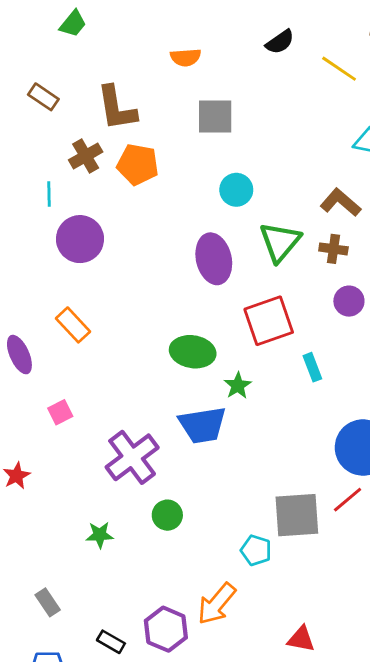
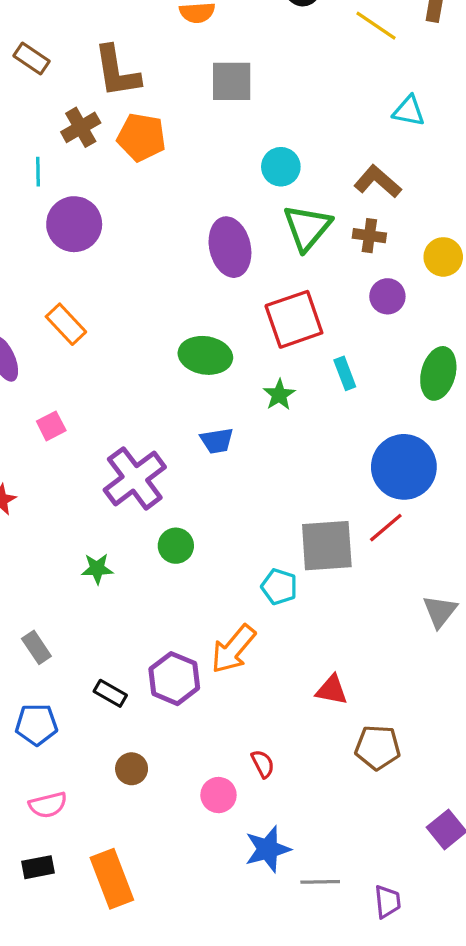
cyan circle: (236, 190) -> (281, 167), moved
green star: (238, 386) -> (279, 395), moved
blue trapezoid: (203, 425) -> (217, 441), size x0.6

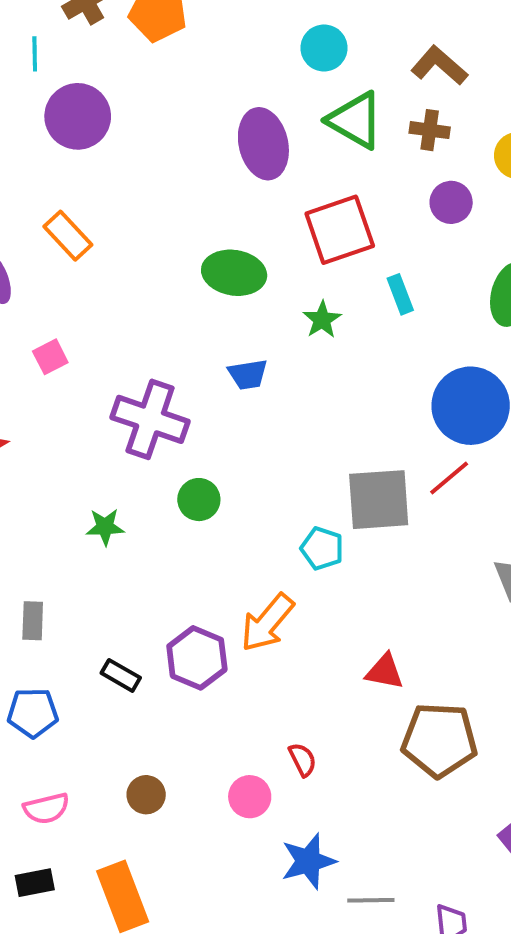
green triangle: (307, 227) -> (355, 120), turned -40
purple cross: (135, 478) -> (150, 419), turned -34
gray rectangle: (36, 647) -> (33, 621), turned 36
brown pentagon: (378, 747) -> (439, 740), size x1.4
brown circle: (132, 769) -> (146, 795), moved

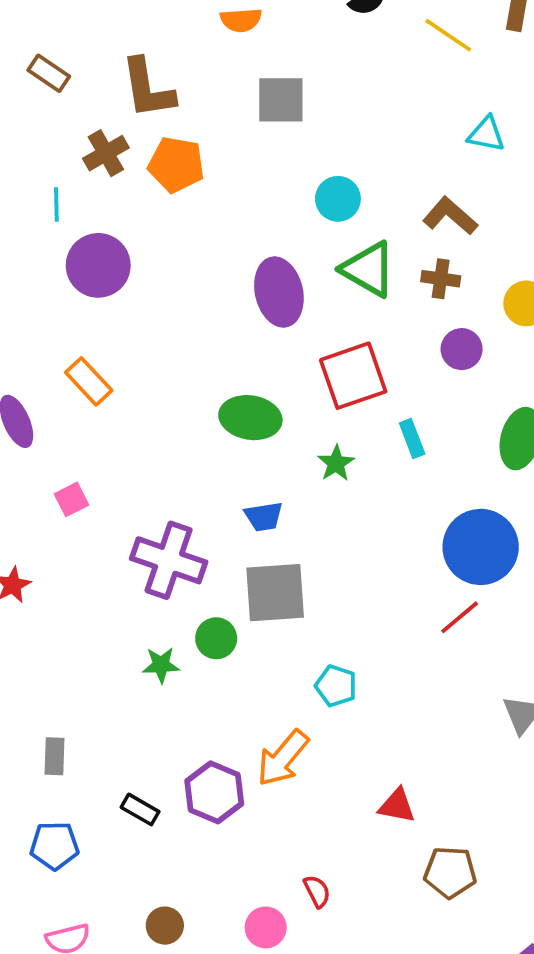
gray square: (379, 500) -> (275, 593), moved
green star: (105, 527) -> (161, 665), moved
brown pentagon: (439, 740) -> (450, 872), size x0.7

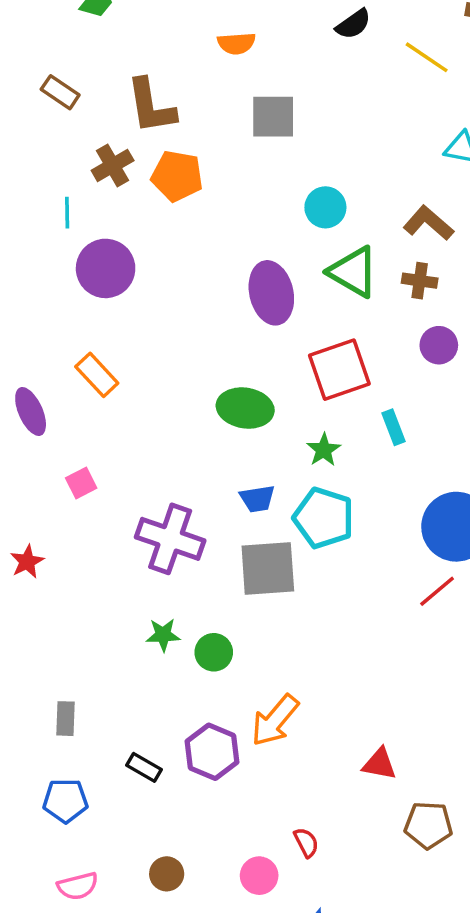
green circle: (216, 638) -> (214, 652), moved
cyan pentagon: (336, 686) -> (324, 518), moved, size x1.6

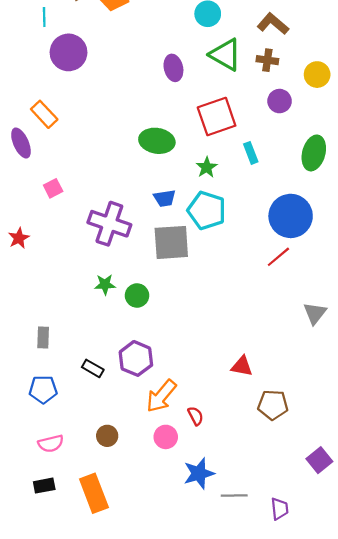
purple ellipse: (271, 293) -> (173, 68), size x0.7
orange rectangle: (97, 375) -> (44, 114), moved
orange arrow: (275, 720) -> (161, 396), moved

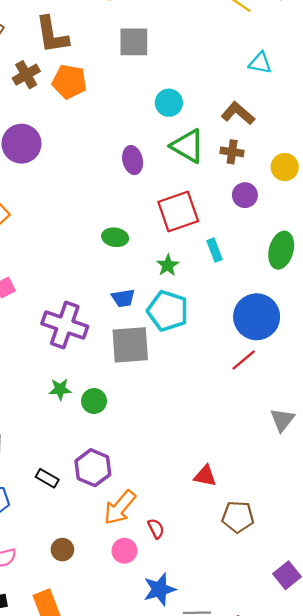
green ellipse: (157, 141) -> (115, 237), size x0.7

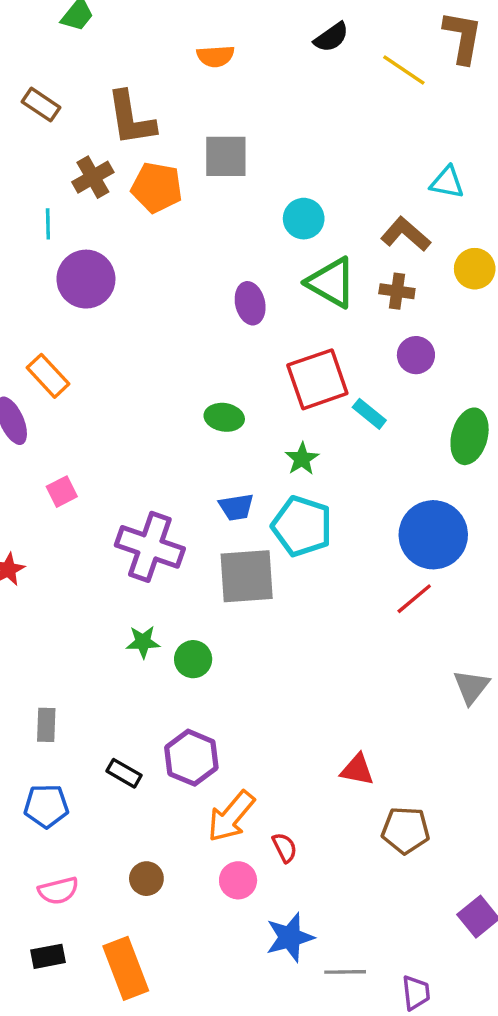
gray square: (134, 42) -> (226, 156), moved
cyan triangle: (260, 63) -> (447, 182), moved
yellow circle: (285, 167) -> (475, 269), moved
cyan rectangle: (214, 250) -> (369, 414), moved, turned -30

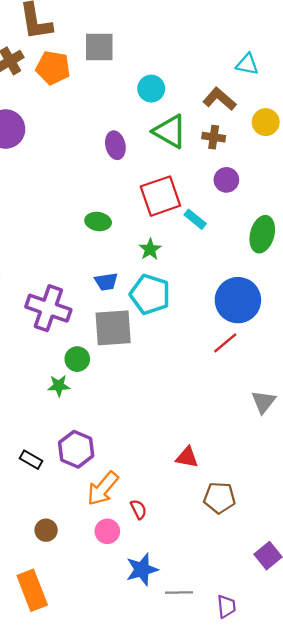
green star: (143, 642) -> (59, 386), moved
green circle: (193, 659) -> (77, 359), moved

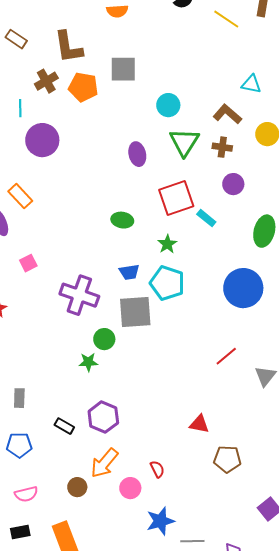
green triangle: (170, 131) -> (184, 142), turned 32
red line: (225, 343) -> (226, 356), moved
orange arrow: (103, 489) -> (104, 463), moved

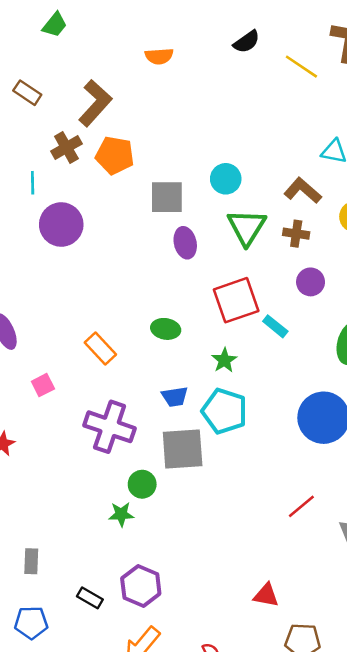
brown L-shape: (68, 47) -> (95, 103), turned -129
gray square: (123, 69) -> (167, 197), moved
orange rectangle: (20, 196) -> (100, 348), moved

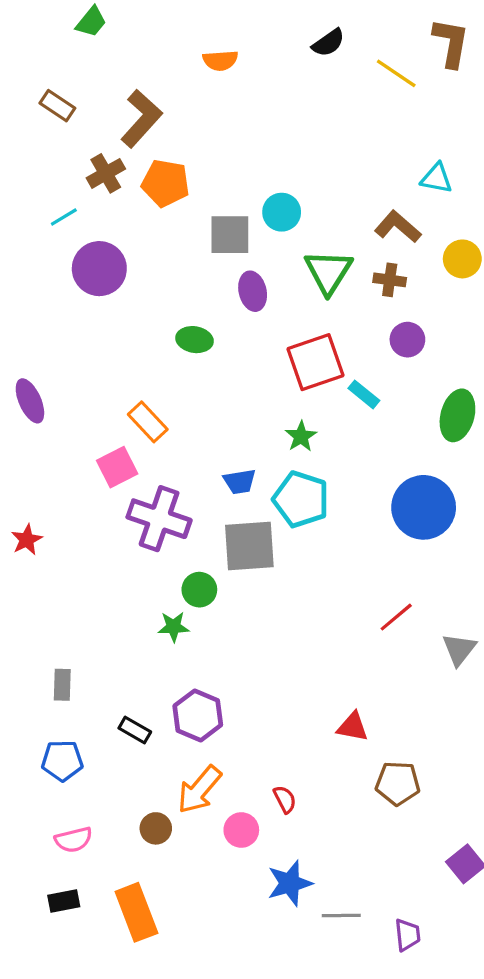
cyan circle: (226, 179) -> (282, 212), moved
cyan line: (33, 183) -> (64, 217), turned 60
green ellipse: (166, 329) -> (195, 340), moved
pink square: (43, 385) -> (117, 467), moved, size x1.4

